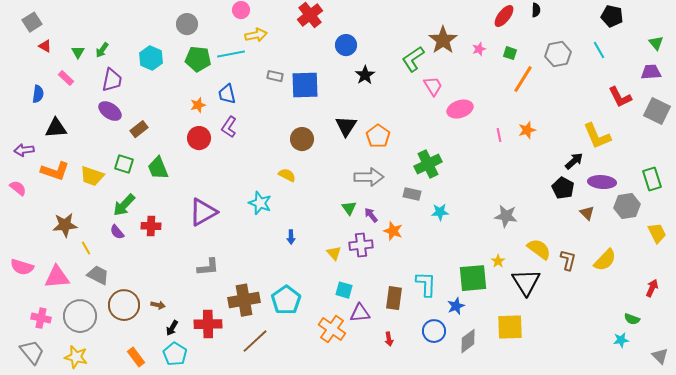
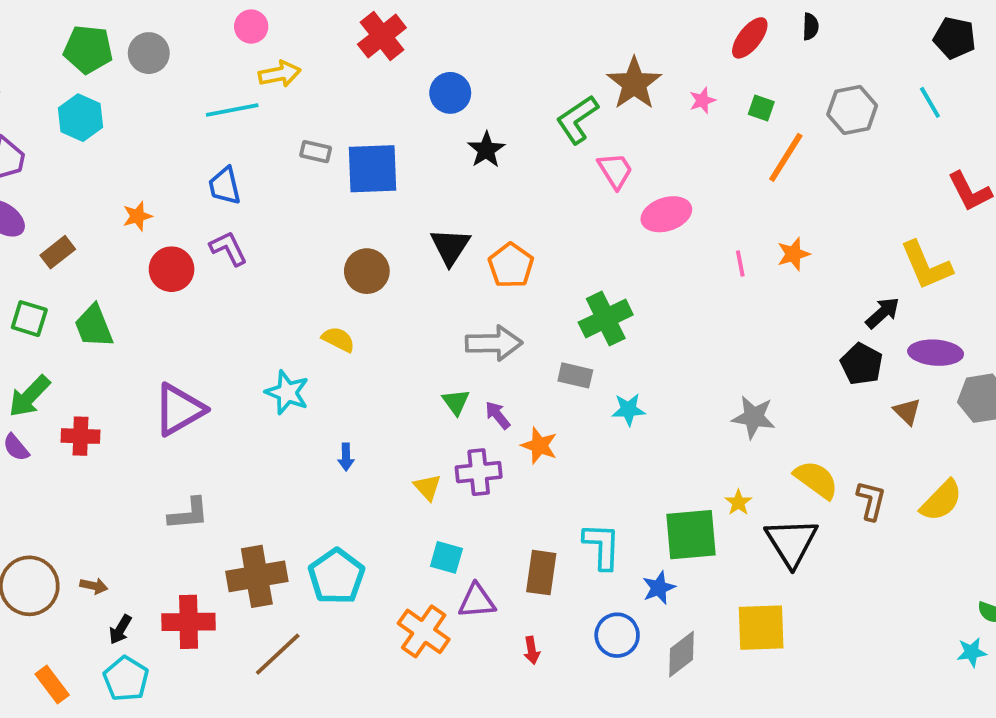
green pentagon: (198, 59) -> (88, 49), moved
orange star: (198, 105) -> (137, 216), moved
purple L-shape: (229, 127) -> (228, 248), turned 120

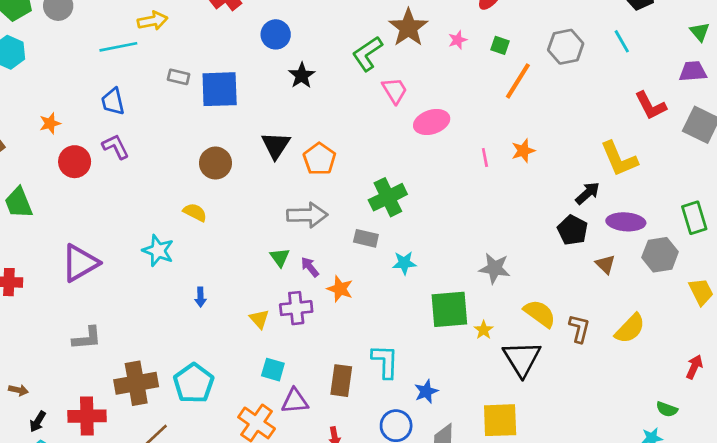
green square: (691, 535) -> (449, 309), moved

